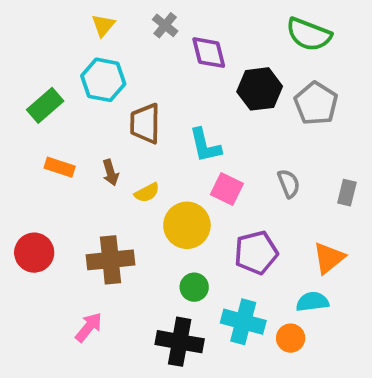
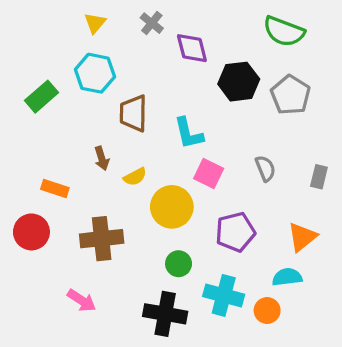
orange rectangle: (60, 167) -> (55, 188), moved
pink arrow: (89, 327) -> (82, 300), turned 84

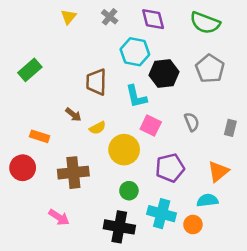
purple diamond: (192, 48) -> (153, 19), moved
cyan hexagon: (95, 73) -> (135, 52), moved
black hexagon: (239, 82) -> (164, 74), moved
brown arrow: (102, 158) -> (73, 115), turned -35

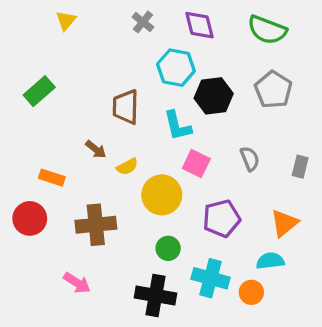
yellow triangle: (69, 17) -> (66, 20), moved

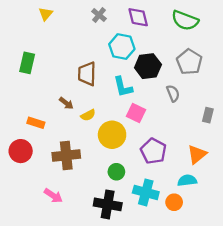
green rectangle: (39, 91) -> (27, 63), turned -36
gray semicircle: (250, 159) -> (173, 93), moved
purple pentagon: (222, 218) -> (153, 151), turned -30

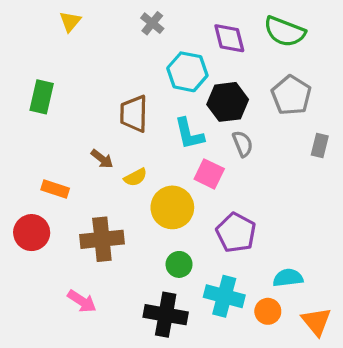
purple diamond: (138, 17) -> (229, 38), moved
gray semicircle: (173, 93) -> (243, 144), moved
gray rectangle: (208, 115) -> (320, 145), moved
orange triangle: (197, 154) -> (316, 321), moved, turned -30

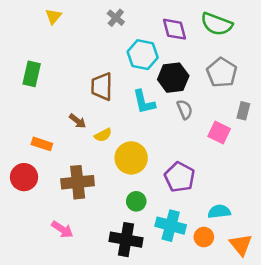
pink square: (209, 174) -> (219, 132), moved

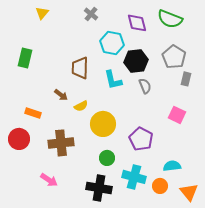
gray rectangle: (243, 111) -> (186, 79), moved
pink square: (219, 132) -> (177, 115), moved

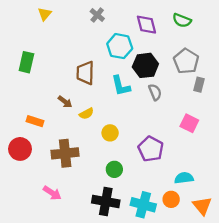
green semicircle: (170, 19) -> (182, 20), size x0.7
yellow circle: (103, 124) -> (110, 133), size x0.6
cyan cross: (134, 177) -> (143, 205), moved

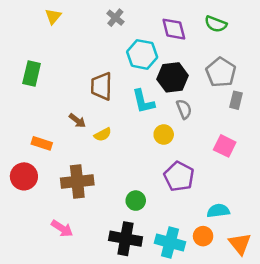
yellow circle: (110, 133) -> (164, 135), moved

